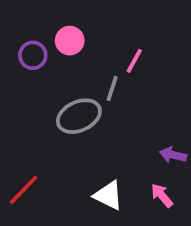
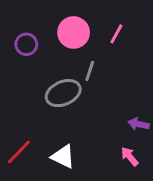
pink circle: (70, 41) -> (74, 32), moved, size x1.4
pink line: (134, 61) -> (116, 34), moved
white triangle: (108, 195) -> (63, 157), moved

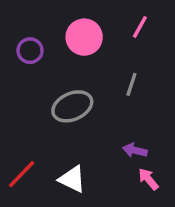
pink line: (116, 34) -> (140, 27), moved
gray line: (90, 71) -> (131, 84), moved
purple arrow: (139, 124) -> (135, 150), moved

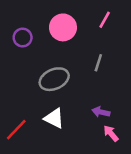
white triangle: (72, 179) -> (54, 118), moved

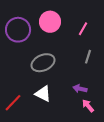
pink line: (105, 20) -> (83, 29), moved
purple circle: (23, 38) -> (18, 30), size x1.6
gray line: (98, 63) -> (88, 57), moved

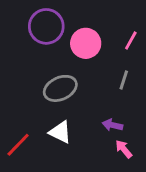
pink circle: (50, 22) -> (86, 43), moved
pink line: (83, 29) -> (131, 40), moved
purple circle: (18, 30) -> (46, 26), moved

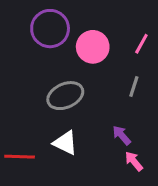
purple arrow: (112, 125) -> (122, 135), turned 36
red line: (18, 145) -> (20, 157), turned 48

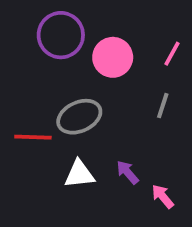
purple arrow: (122, 135) -> (128, 172), moved
white triangle: (65, 143) -> (79, 174), turned -32
red line: (20, 157) -> (33, 137), moved

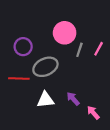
purple circle: (61, 35) -> (23, 47), moved, size x0.7
pink line: (172, 54) -> (99, 49), moved
gray line: (163, 106) -> (79, 50), moved

